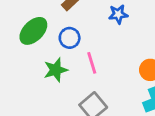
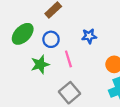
blue star: (118, 14) -> (89, 36), moved

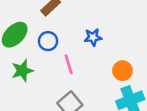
green star: (40, 64) -> (22, 71), moved

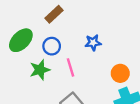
green star: (22, 71) -> (40, 70), moved

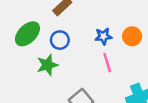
pink line: (71, 67) -> (107, 62), moved
orange circle: (120, 73) -> (132, 36), moved

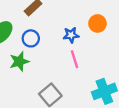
orange circle: (132, 36) -> (97, 23), moved

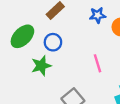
blue star: (71, 35) -> (98, 15), moved

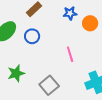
green star: (41, 66) -> (16, 73), moved

